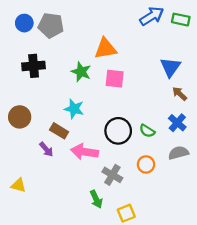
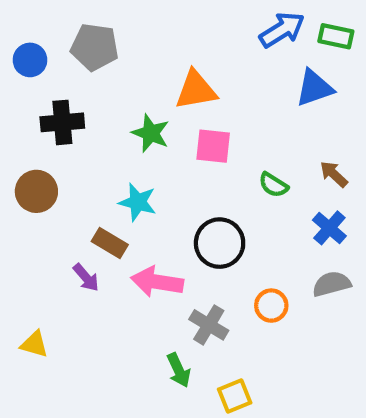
blue circle: (24, 23) -> (30, 60), moved
blue triangle: (170, 67) -> (314, 88), moved, turned 35
brown circle: (20, 117) -> (36, 191), moved
green semicircle: (147, 131) -> (273, 185), moved

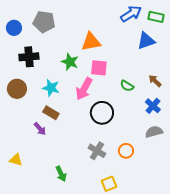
cyan star: (138, 202) -> (51, 88), moved
pink arrow: (157, 282) -> (84, 89), moved, turned -70
orange circle: (271, 306) -> (126, 151), moved
green arrow: (179, 370) -> (61, 174), moved

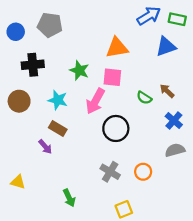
orange triangle: (91, 42) -> (117, 48), moved
brown arrow: (155, 81) -> (167, 91), moved

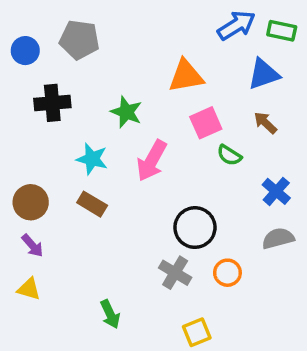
pink square: (112, 77) -> (206, 123), moved, turned -30
brown arrow: (167, 91) -> (265, 123), moved
brown circle: (19, 101) -> (31, 202), moved
black circle: (116, 128) -> (195, 228), moved
purple arrow: (45, 147) -> (32, 246), moved

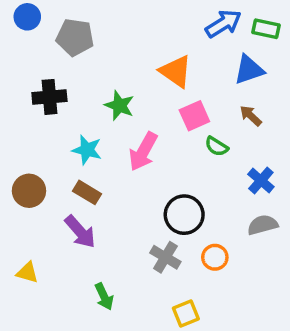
blue circle: (25, 51) -> (27, 17), moved
orange triangle: (186, 76) -> (176, 71), turned 45
purple arrow: (32, 246) -> (80, 232), moved, size x1.5

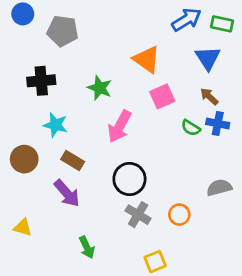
blue triangle: (249, 70) -> (208, 58), turned -44
green semicircle: (217, 146) -> (191, 128), moved
cyan star: (87, 150) -> (55, 125), moved
blue cross: (261, 181) -> (218, 123), moved, turned -30
black circle: (184, 215) -> (129, 179), moved

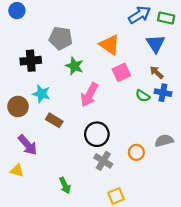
gray pentagon: (63, 31) -> (61, 38), moved
brown circle: (24, 159) -> (18, 106), moved
purple arrow: (67, 193) -> (28, 145), moved
orange circle: (179, 215) -> (136, 152), moved

